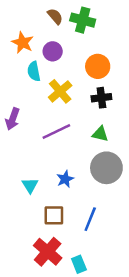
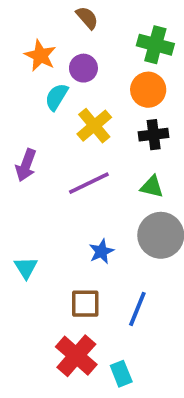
green cross: (83, 20) -> (155, 45), moved
cyan semicircle: (34, 71) -> (56, 97), turned 42
cyan triangle: (30, 185) -> (26, 268), moved

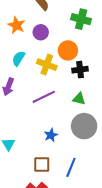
orange circle: (148, 90) -> (68, 50), moved
cyan semicircle: (56, 97) -> (19, 59), moved
yellow cross: (94, 126) -> (47, 65), turned -30

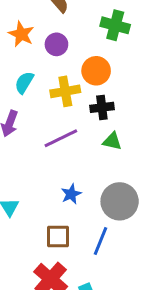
yellow cross: (47, 65) -> (65, 91), turned -30
black cross: (80, 70) -> (102, 107), moved
gray circle: (84, 126) -> (120, 201), moved

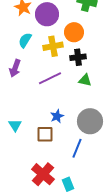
purple circle: (56, 44) -> (47, 14), size x1.5
brown square: (58, 237) -> (45, 134), moved

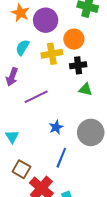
purple line: (50, 78) -> (36, 97), moved
brown square: (45, 134) -> (21, 169), moved, turned 30
blue line: (77, 148) -> (61, 158), moved

